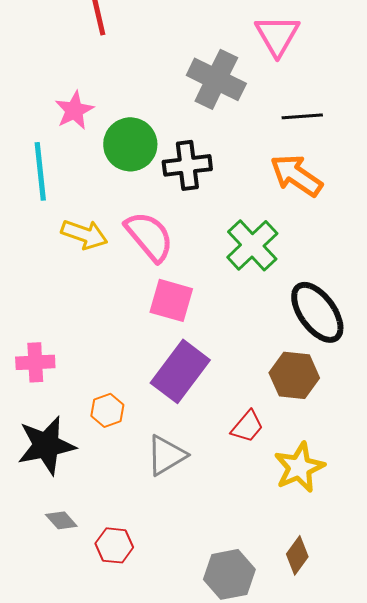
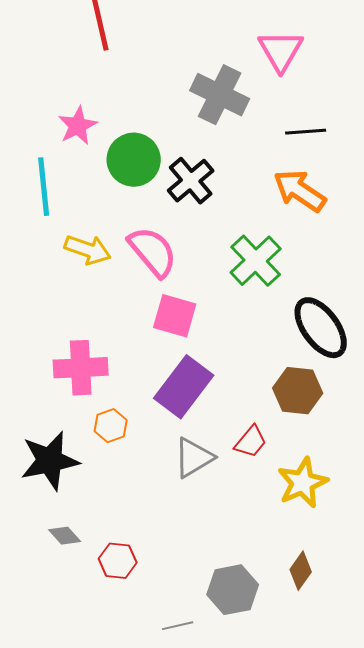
black cross: (187, 165) -> (191, 181), turned -33
pink cross: (35, 362) -> (81, 368), moved, size x1.4
gray triangle: (166, 455) -> (194, 458), moved

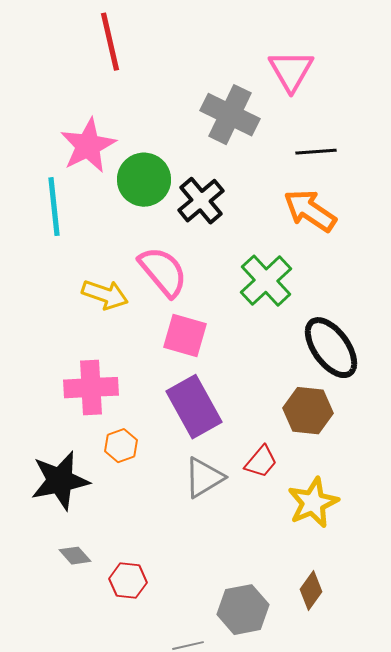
pink star: (78, 126) -> (88, 146), size x1.4
yellow arrow: (88, 250) -> (105, 295), moved
purple rectangle: (184, 387) -> (194, 407), turned -66

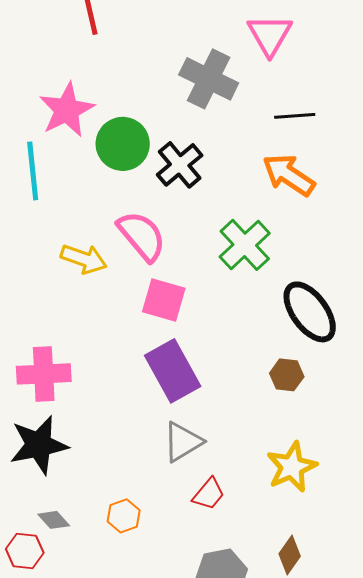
pink cross: (91, 388) -> (44, 374), moved
brown hexagon: (308, 411) -> (287, 375), size x0.7
orange hexagon: (121, 446) -> (124, 516), moved
red trapezoid: (261, 462) -> (209, 494), moved
red hexagon: (128, 581) -> (25, 551), moved

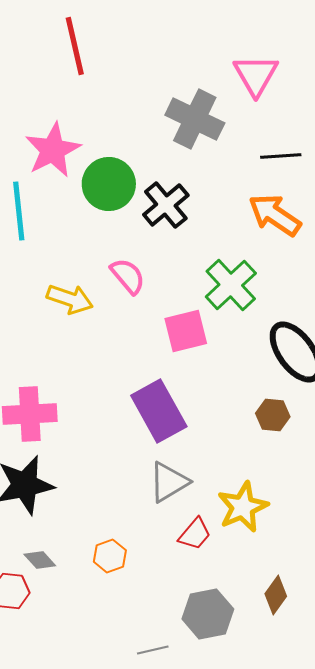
pink semicircle: (142, 236) -> (128, 276), size x0.7
pink square: (164, 300) -> (186, 331), moved, turned -30
yellow star: (292, 467) -> (243, 507), moved

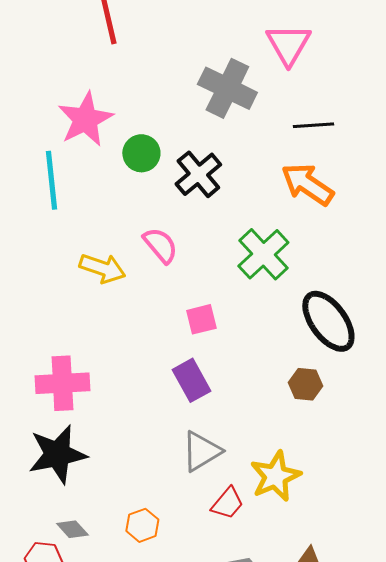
green circle: (109, 184) -> (141, 153), size x0.7
pink square: (186, 331) -> (201, 319), moved, size x0.7
purple rectangle: (159, 411) -> (191, 380), size x0.7

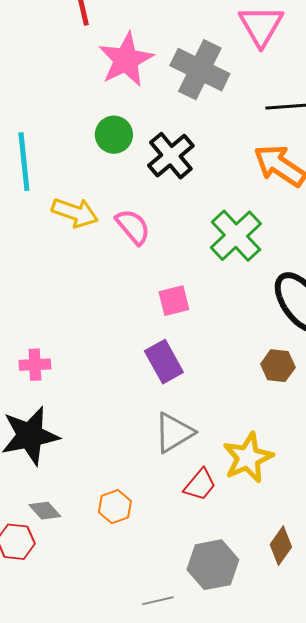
pink star: (85, 119) -> (126, 60), moved
yellow arrow: (102, 268) -> (75, 213), moved
pink cross: (62, 383) -> (35, 365), size x0.6

